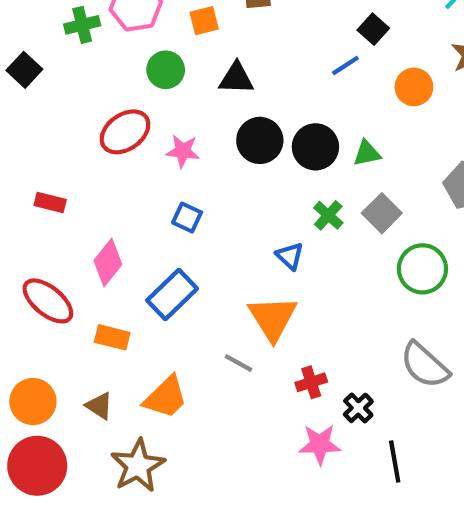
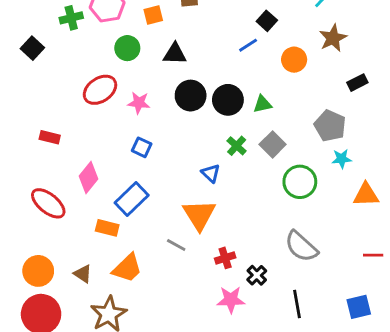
orange rectangle: (112, 337) -> (107, 228), moved
black line: (395, 461) -> (297, 304), moved

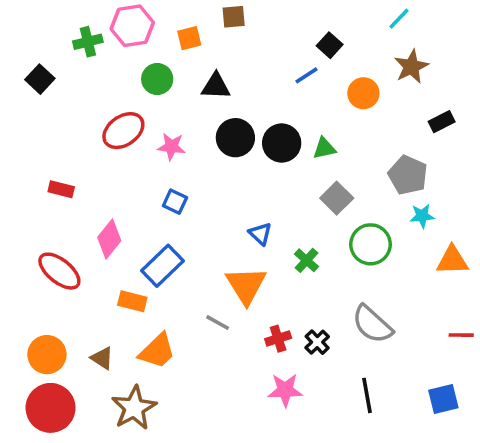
green cross: (237, 146) -> (307, 260), moved
black cross: (257, 275) -> (317, 342), moved

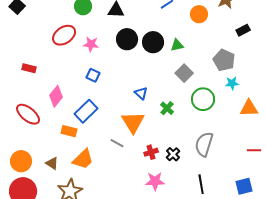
gray semicircle: (372, 324) -> (204, 144), turned 65

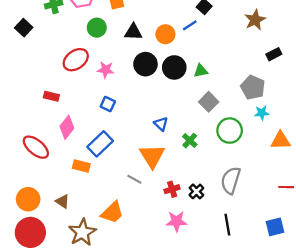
orange circle: (199, 14) -> (165, 34), moved
red rectangle: (29, 68) -> (51, 96), moved
orange trapezoid: (83, 159) -> (112, 212), moved

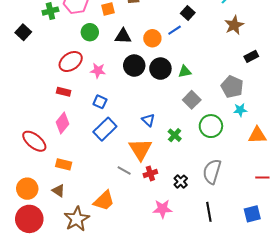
red rectangle: (51, 96) -> (64, 92), moved
blue rectangle: (100, 144) -> (105, 129), moved
orange rectangle: (81, 166) -> (64, 164), moved
red cross: (172, 189) -> (150, 173), moved

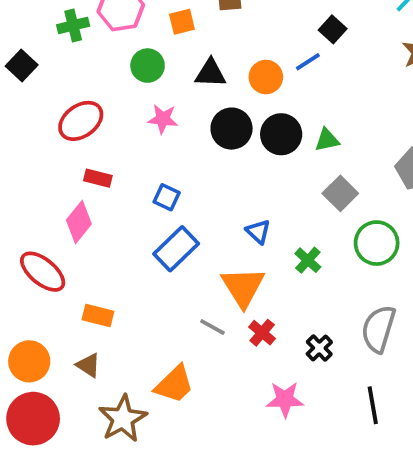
red ellipse: (71, 61) -> (81, 121), moved
pink star: (98, 71) -> (163, 119), moved
pink diamond: (63, 123) -> (79, 222), moved
red cross: (150, 173) -> (262, 333), turned -32

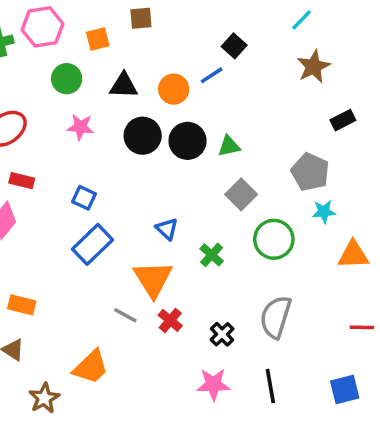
pink star: (285, 400) -> (213, 384), moved
brown star: (123, 419) -> (44, 398), size x0.7

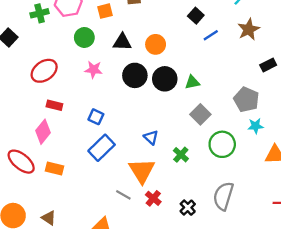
blue line: (212, 75) -> (211, 35), moved
orange rectangle: (22, 305) -> (54, 168), moved

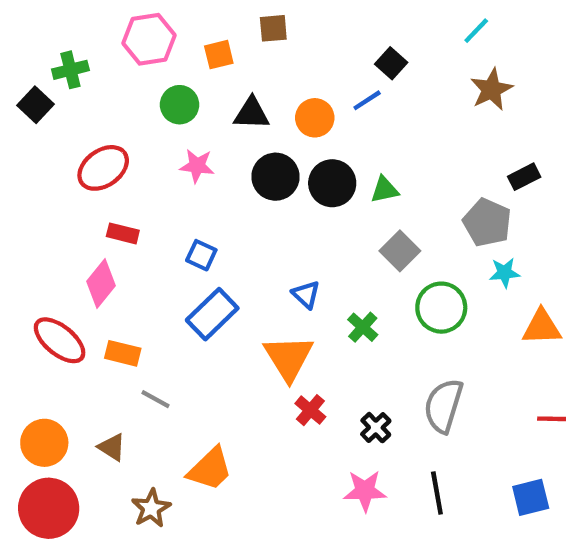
green cross: (40, 13) -> (70, 70), moved
blue line: (211, 35) -> (367, 100), moved
black rectangle: (268, 65) -> (524, 177), moved
gray line: (123, 195) -> (156, 399), moved

